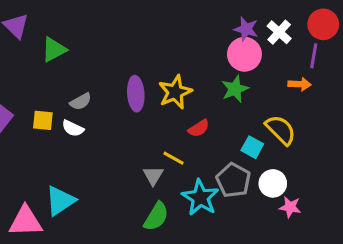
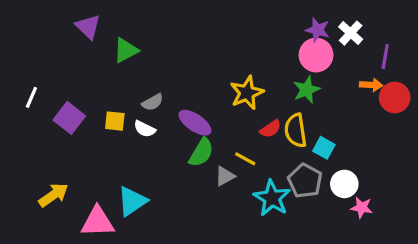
red circle: (323, 24) -> (395, 97), moved
purple ellipse: (136, 94) -> (195, 123), moved, turned -52
yellow semicircle: (281, 130) -> (296, 130), moved, turned -144
gray triangle: (153, 176) -> (225, 176), turned 30
green semicircle: (156, 216) -> (201, 153), moved

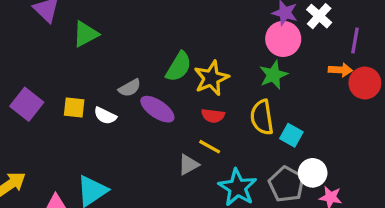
gray semicircle: (153, 102) -> (130, 88), moved
red semicircle: (270, 129) -> (213, 116), moved, turned 40
green semicircle: (201, 153) -> (179, 67), moved
gray pentagon: (305, 181) -> (286, 184), moved

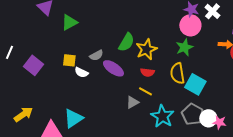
yellow square: (74, 107) -> (69, 60), moved
cyan square: (291, 135) -> (195, 84), size x1.5
white circle: (313, 173) -> (208, 118), moved

